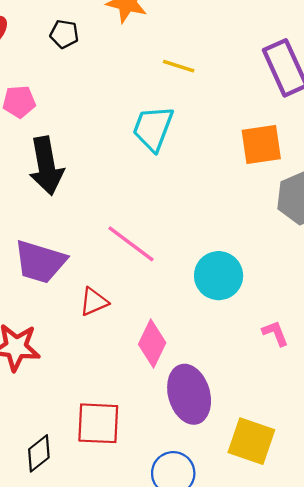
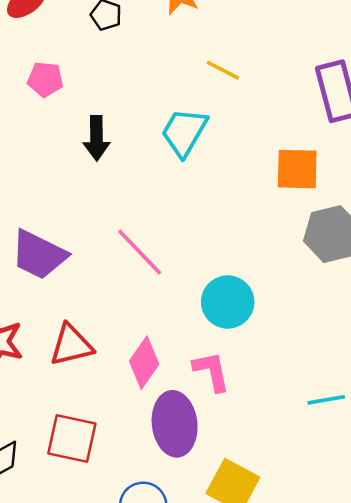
black arrow: (46, 166) -> (97, 138), moved, size x0.7
red triangle: (94, 302) -> (71, 345), moved, size x1.4
pink L-shape: (275, 333) -> (212, 371), moved, size x1.4

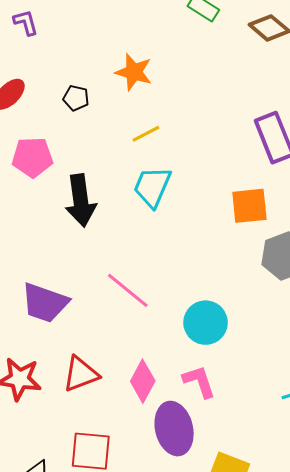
yellow line: (223, 70) -> (146, 134), moved, turned -48
pink pentagon: (45, 79) -> (32, 157), size x1.4
black arrow: (97, 138) -> (81, 201), size x1.4

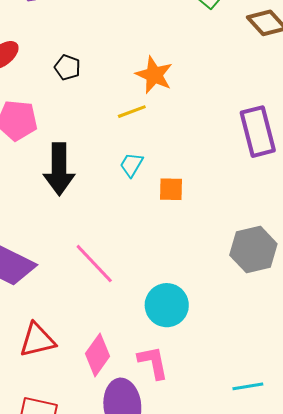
orange star: (134, 72) -> (154, 75), moved
cyan trapezoid: (152, 187) -> (131, 165), size x0.6
orange square: (249, 206) -> (171, 189), moved, size x0.7

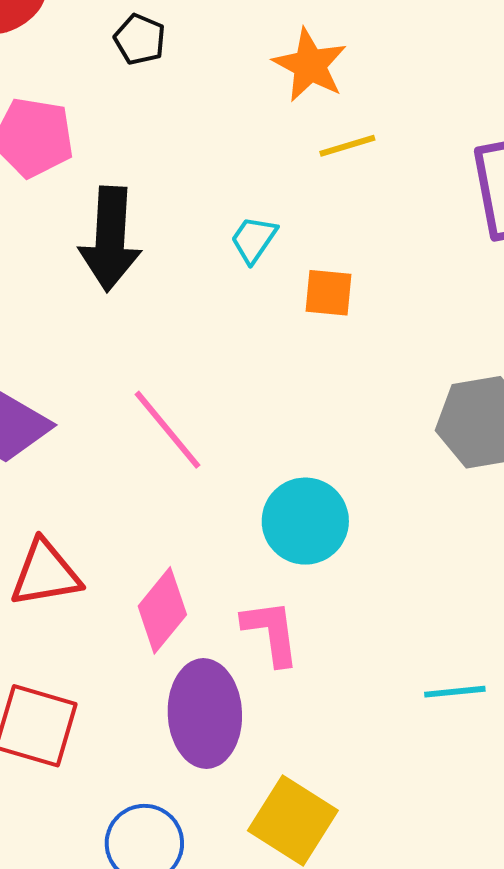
yellow line: (132, 112) -> (347, 146), moved

